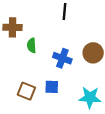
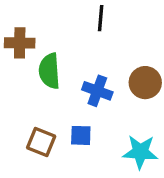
green semicircle: (32, 45) -> (49, 71), size x1.5

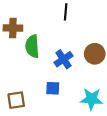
blue cross: (97, 91) -> (63, 59), turned 36
brown square: (41, 142) -> (16, 100), moved, turned -30

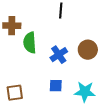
blue square: (53, 88) -> (56, 86), moved

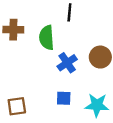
green semicircle: (30, 43) -> (47, 38), moved

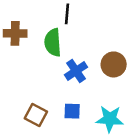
black line: (69, 12) -> (67, 14), moved
brown square: (17, 106) -> (36, 115), moved, turned 36

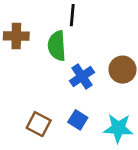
blue square: (72, 111) -> (78, 120), turned 30

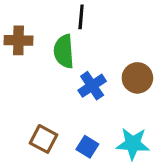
blue square: (78, 120) -> (87, 147), moved

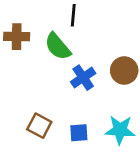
green semicircle: (64, 51) -> (58, 46), turned -36
blue square: (87, 147) -> (79, 133), turned -36

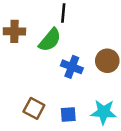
green semicircle: (58, 46) -> (50, 40), turned -100
blue cross: (83, 78) -> (72, 67), turned -35

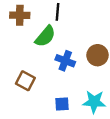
brown cross: (14, 31) -> (20, 15), moved
brown square: (34, 108) -> (25, 81), moved

